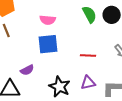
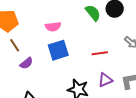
purple semicircle: (27, 70) -> (26, 63), moved

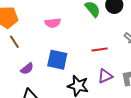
blue square: (58, 50) -> (57, 60), moved, turned 30
purple semicircle: (26, 63) -> (27, 69), moved

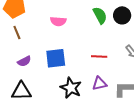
blue square: (57, 60) -> (56, 58), turned -30

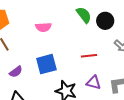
black circle: (122, 15) -> (105, 21), moved
purple triangle: (99, 84) -> (94, 83), turned 35

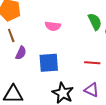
purple semicircle: (16, 72) -> (21, 53), moved, turned -40

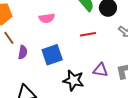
red line: (92, 63) -> (88, 34), moved

